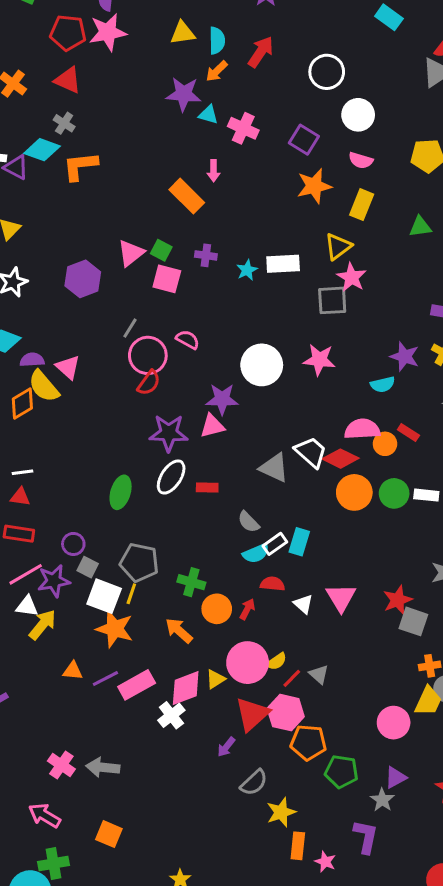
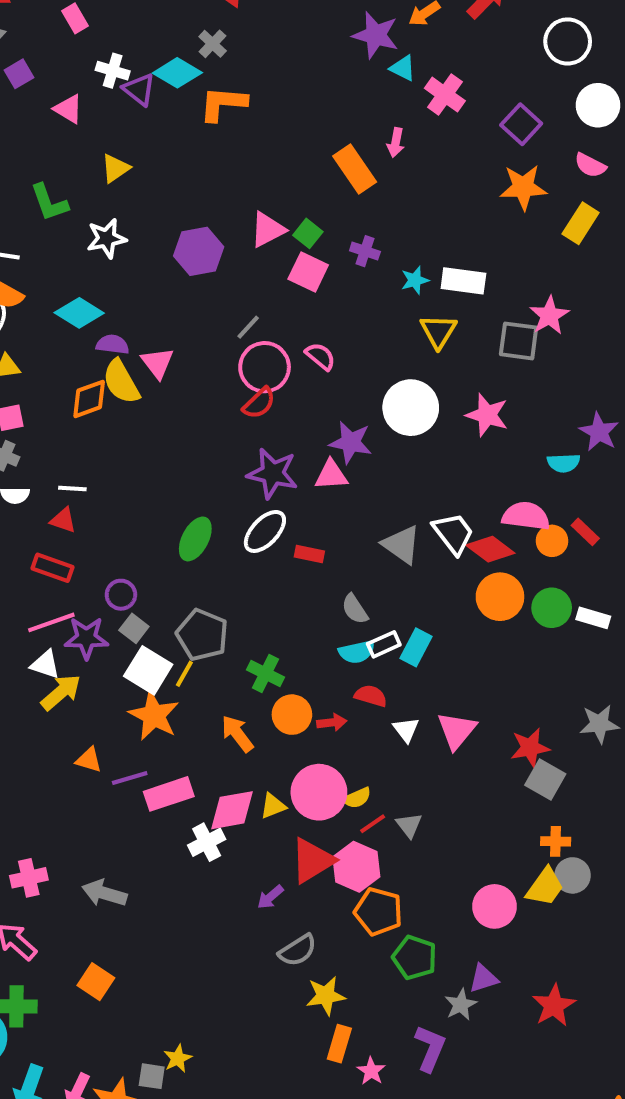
yellow triangle: (338, 246) -> (438, 331), moved, turned -32
red arrow: (247, 609) -> (332, 722), turned 45
pink cross: (61, 765) -> (29, 878), moved, turned 32

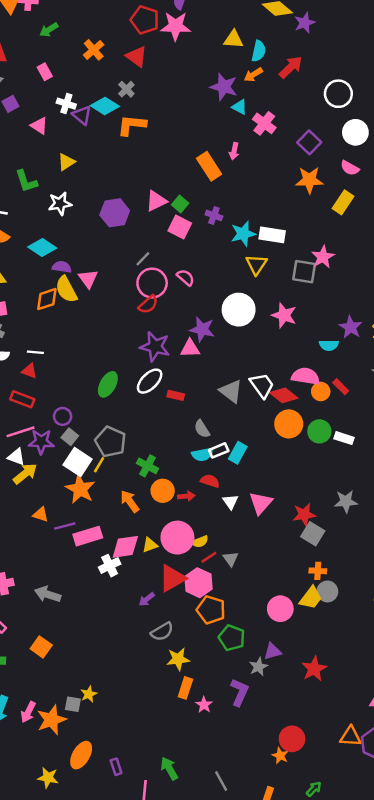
cyan star: (415, 280) -> (243, 234), size x1.5

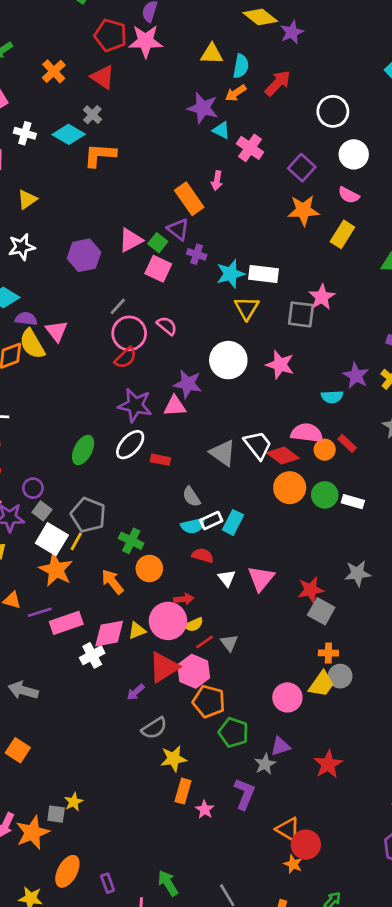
purple triangle: (82, 115) -> (178, 229), moved
red arrow: (186, 496) -> (184, 599), moved
orange triangle: (351, 736) -> (288, 829), moved, turned 30

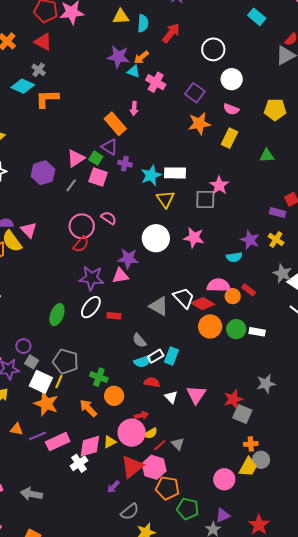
orange arrow: (236, 93) -> (141, 57), moved
gray line: (118, 306) -> (71, 185), moved

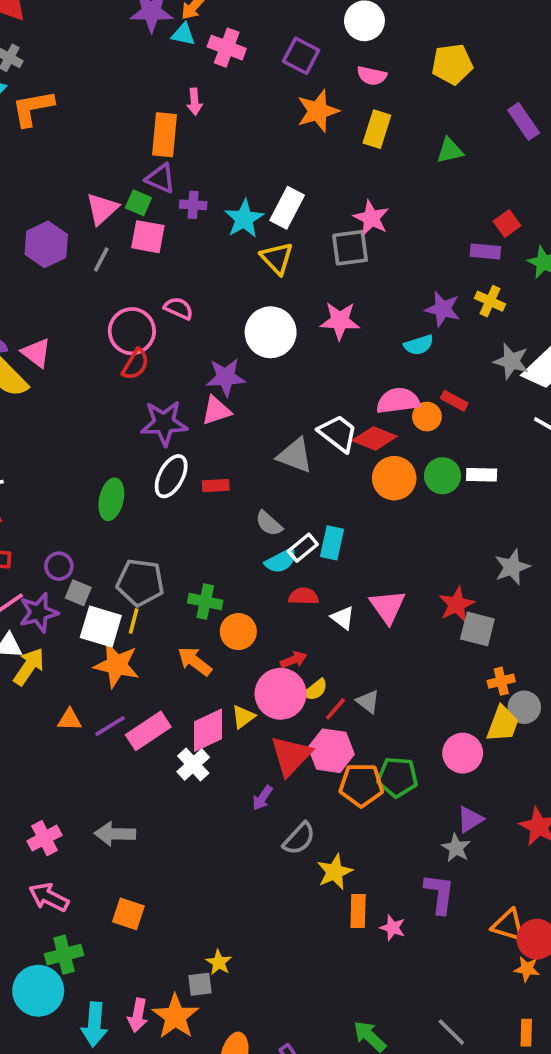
orange rectangle: (115, 124) -> (165, 135), turned 55
white rectangle: (175, 173) -> (287, 208), turned -55
green pentagon: (188, 509) -> (397, 777), moved

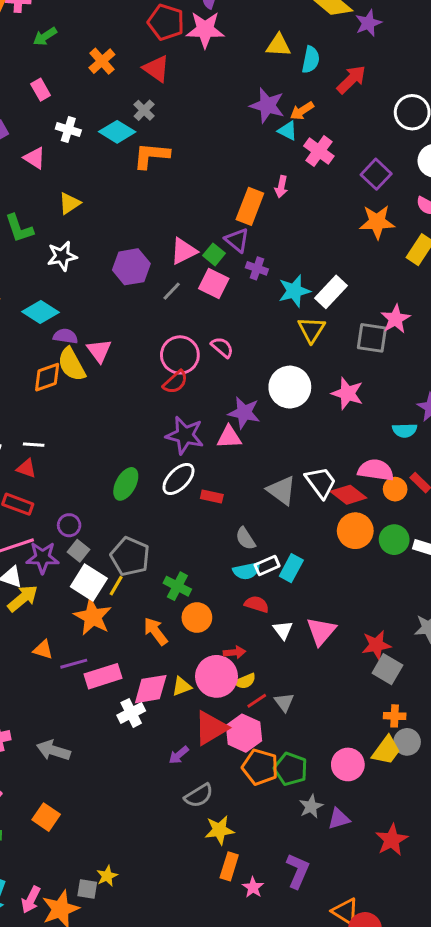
gray star: (456, 848) -> (311, 806), moved

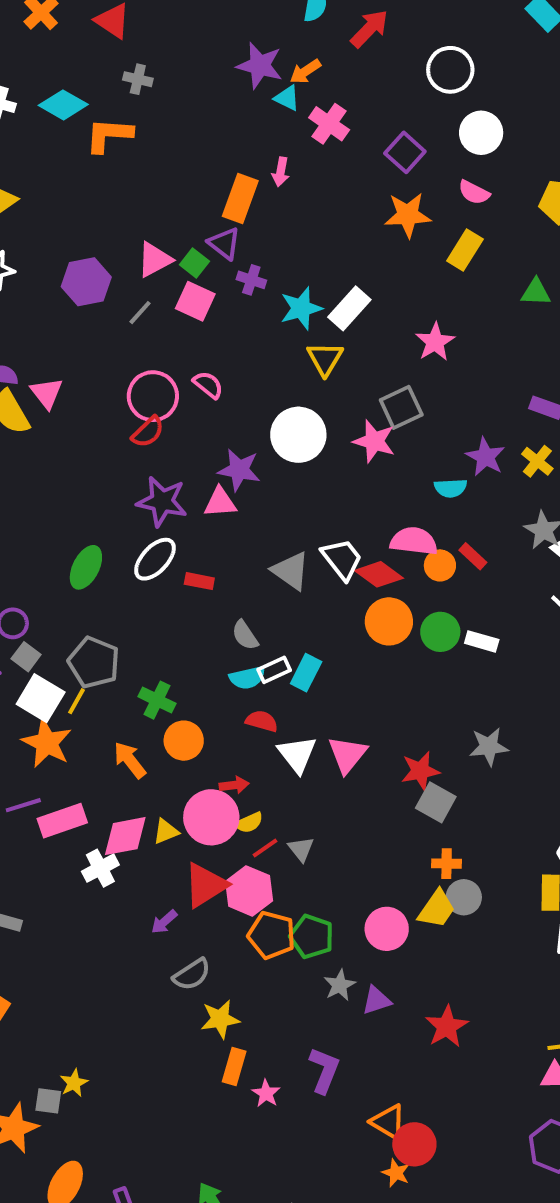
gray cross: (144, 110) -> (138, 79), moved, turned -30
gray square: (372, 338) -> (401, 407), moved, turned -32
white triangle: (283, 630) -> (297, 754), size x1.5

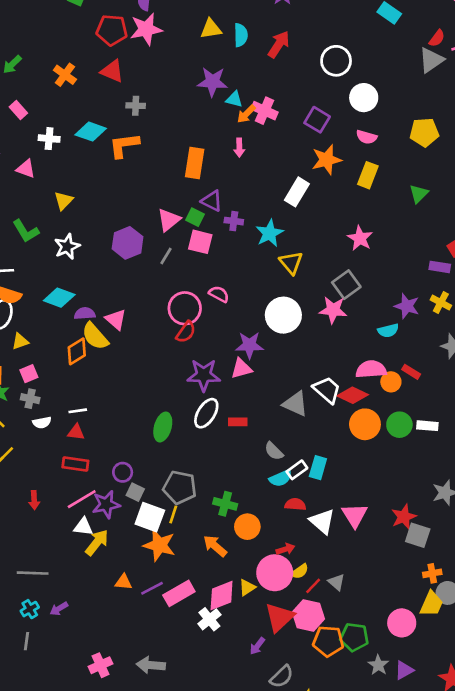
orange arrow: (305, 71) -> (246, 114), moved
orange rectangle: (240, 199) -> (195, 163), moved
green triangle: (536, 292) -> (419, 194), turned -36
white rectangle: (349, 308) -> (297, 192), moved

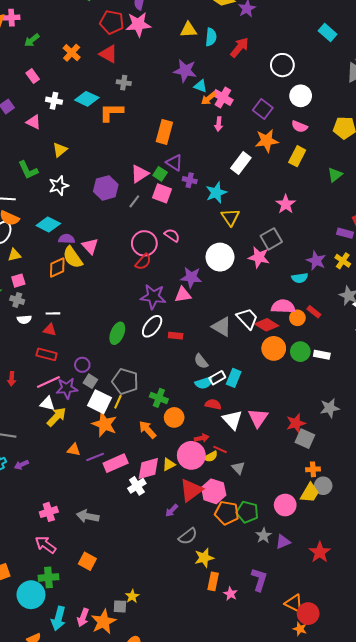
pink arrow: (239, 148) -> (219, 124), moved
red line: (313, 586) -> (220, 449), moved, turned 64

